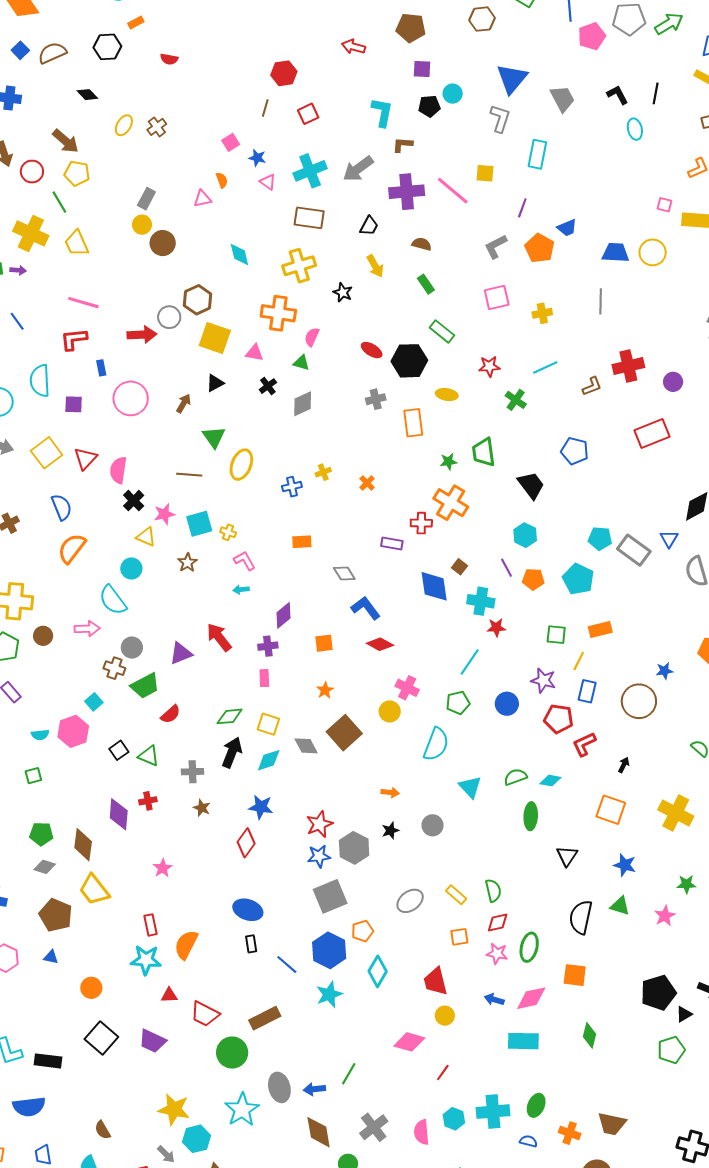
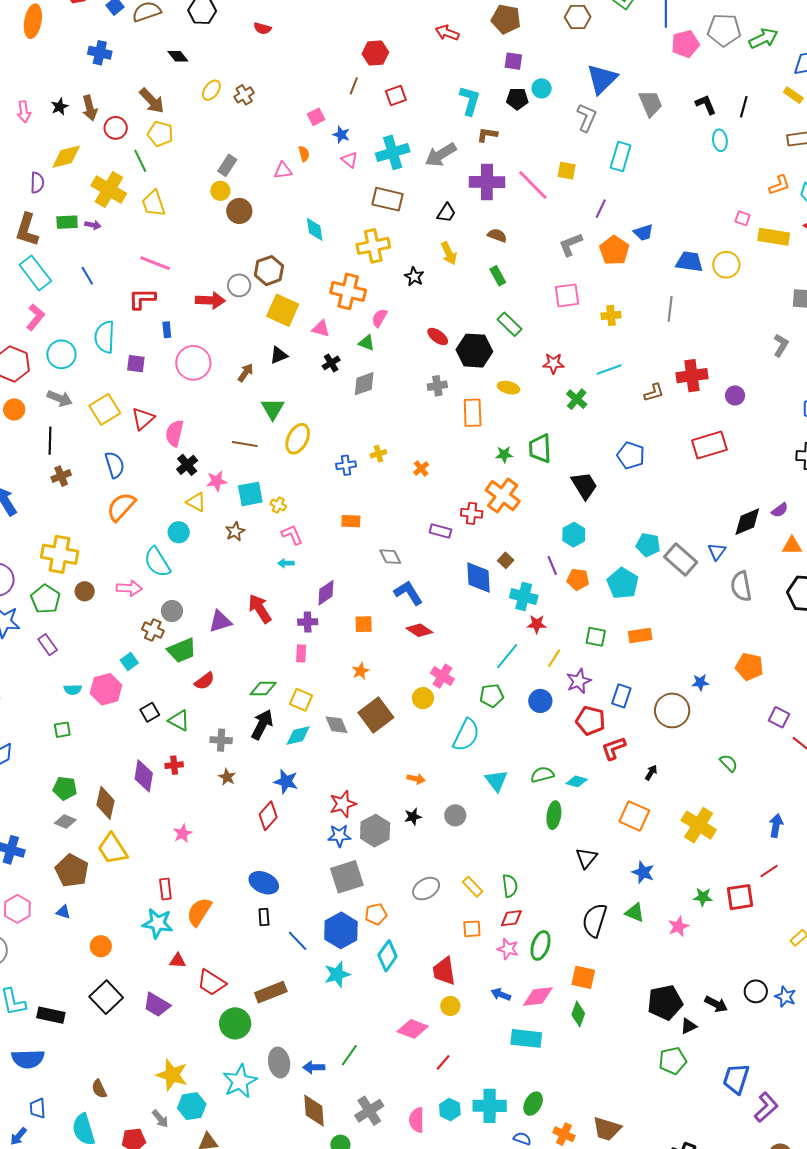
yellow line: (579, 661) -> (554, 658), moved
purple star: (543, 680) -> (579, 681), turned 30
green diamond: (589, 1035) -> (578, 1014), moved

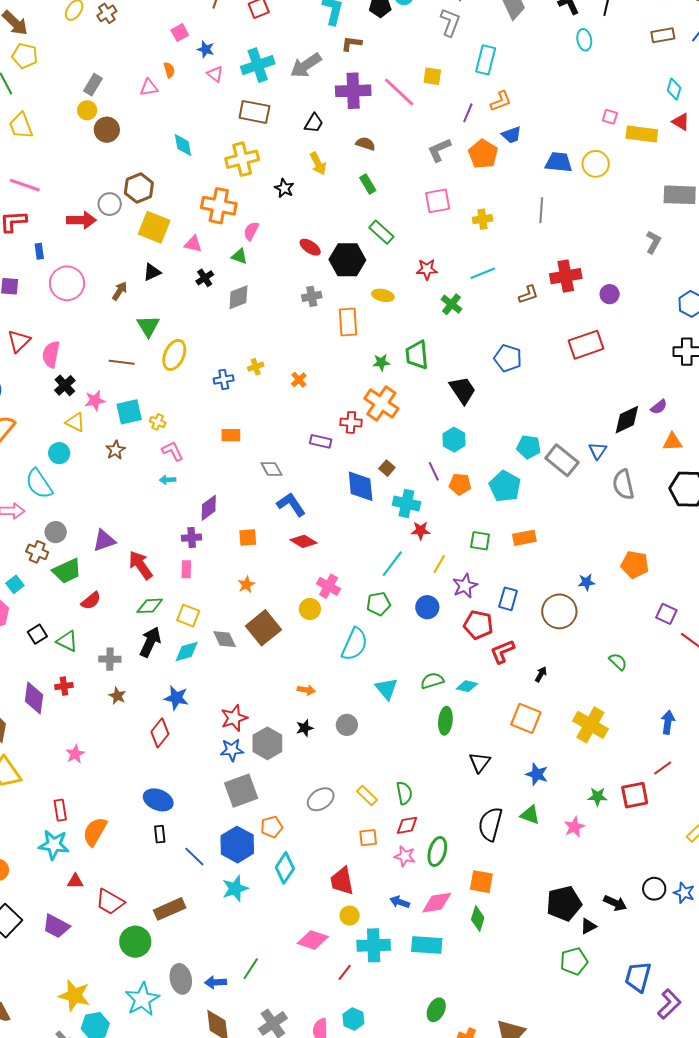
orange L-shape: (779, 185) -> (501, 101), moved
red arrow: (260, 609) -> (141, 565), moved
cyan cross: (490, 1106) -> (374, 945), moved

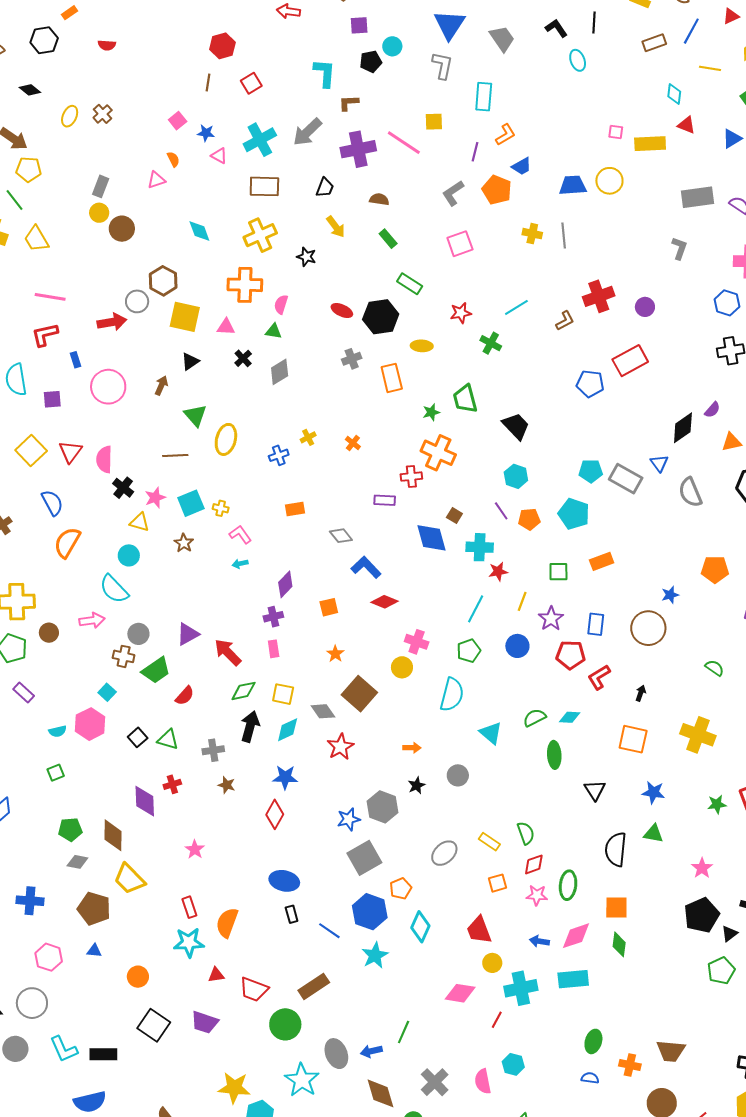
yellow cross: (483, 219) -> (532, 234), moved, turned 30
blue pentagon: (508, 358) -> (590, 384), moved
red star: (234, 718) -> (340, 747), moved
pink star: (574, 827) -> (702, 868), moved

